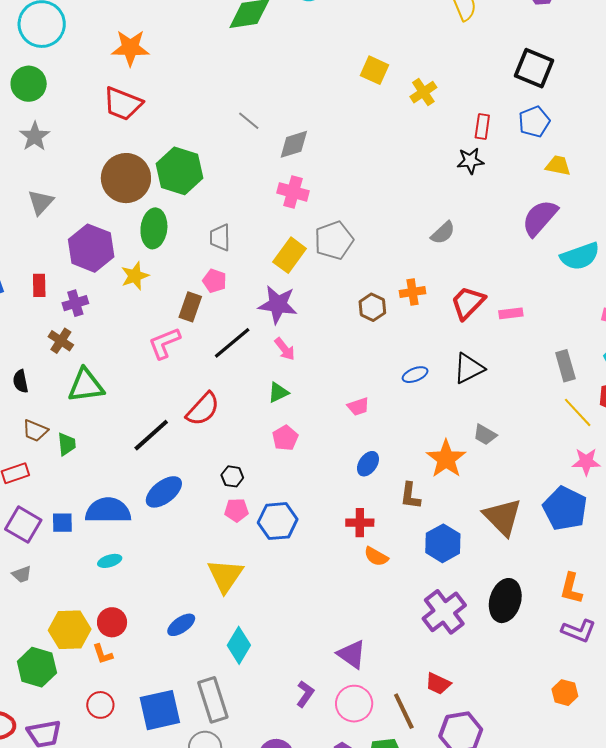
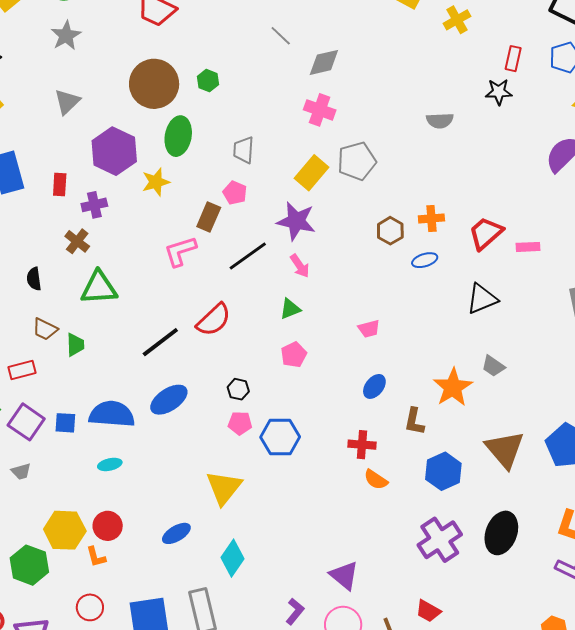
green hexagon: (180, 171) -> (208, 81), size x0.5
gray semicircle: (443, 233) -> (440, 121), moved, turned 36
blue ellipse: (415, 375) -> (425, 260), moved

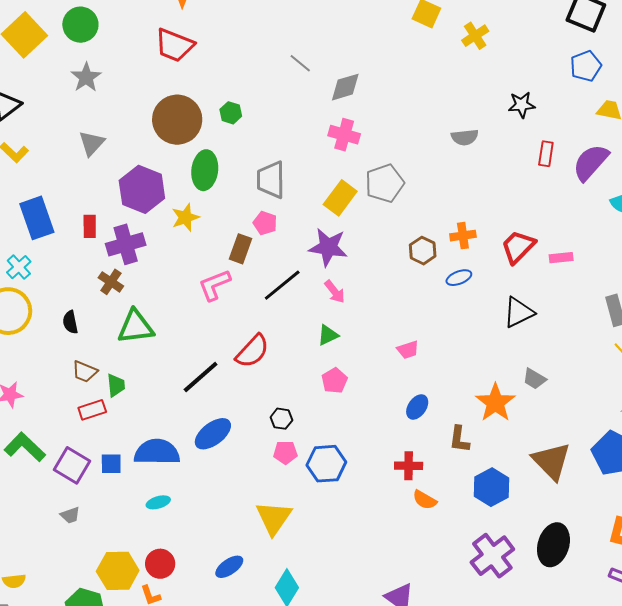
red rectangle: (513, 59) -> (546, 154), moved
gray trapezoid: (244, 150) -> (271, 180), size x1.4
purple cross: (94, 205) -> (126, 244), size x1.5
red rectangle: (22, 370) -> (92, 410), moved

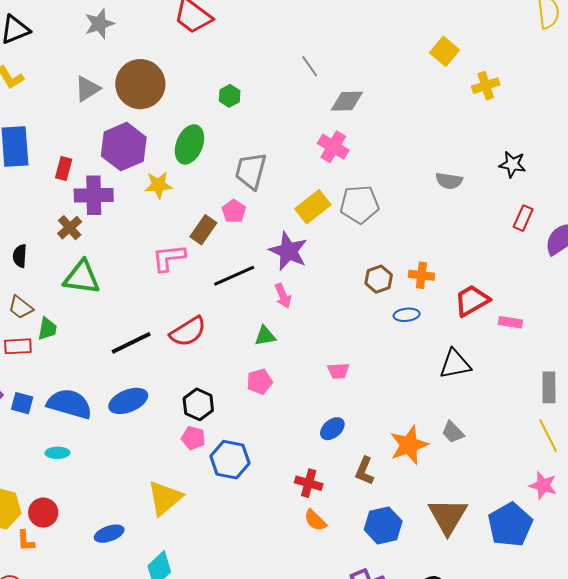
brown circle: (177, 120) -> (140, 84), moved
black hexagon: (281, 419) -> (198, 404), size x1.4

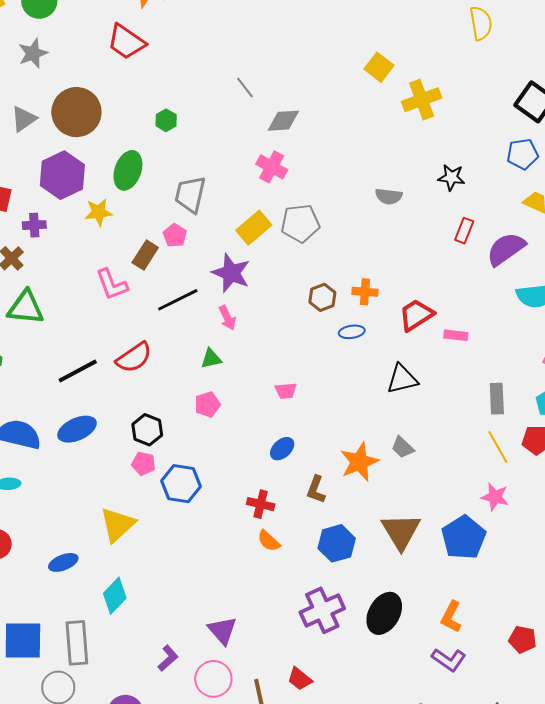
yellow cross: (486, 86) -> (422, 100), size x1.4
purple cross: (94, 195) -> (34, 225), size x0.6
pink L-shape: (169, 258) -> (112, 284), turned -102

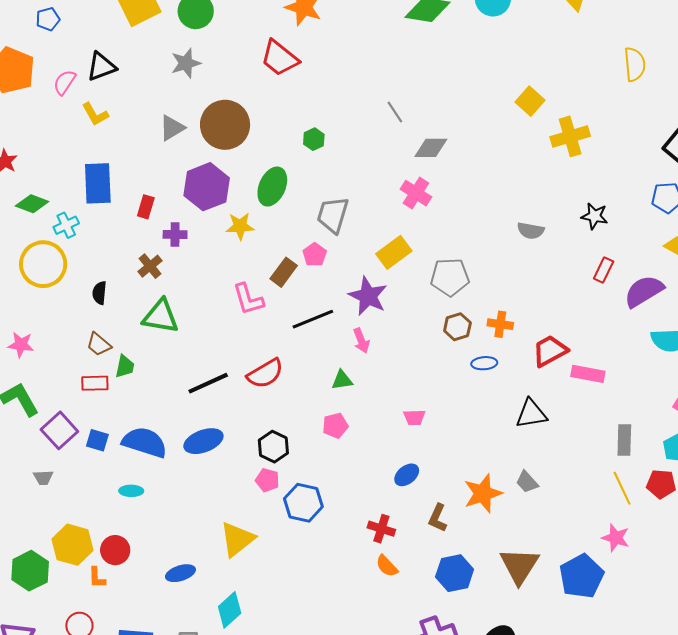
gray pentagon: (300, 223) -> (450, 277), moved
pink rectangle: (456, 335) -> (588, 374), size x1.4

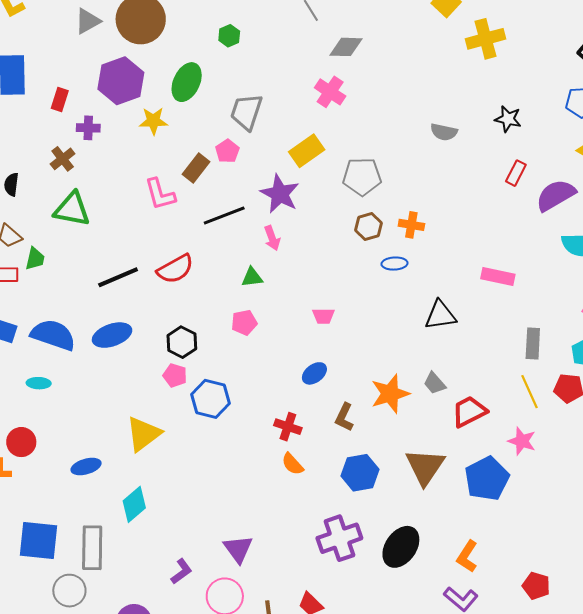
red trapezoid: (550, 351) -> (469, 412), moved

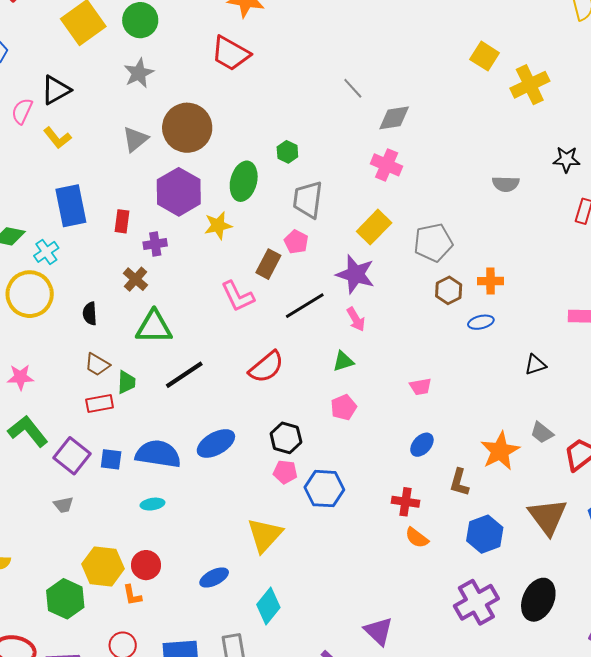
green hexagon: (229, 36) -> (287, 152), moved
black line: (118, 277) -> (184, 375), moved
black triangle: (440, 315) -> (535, 365), size x0.7

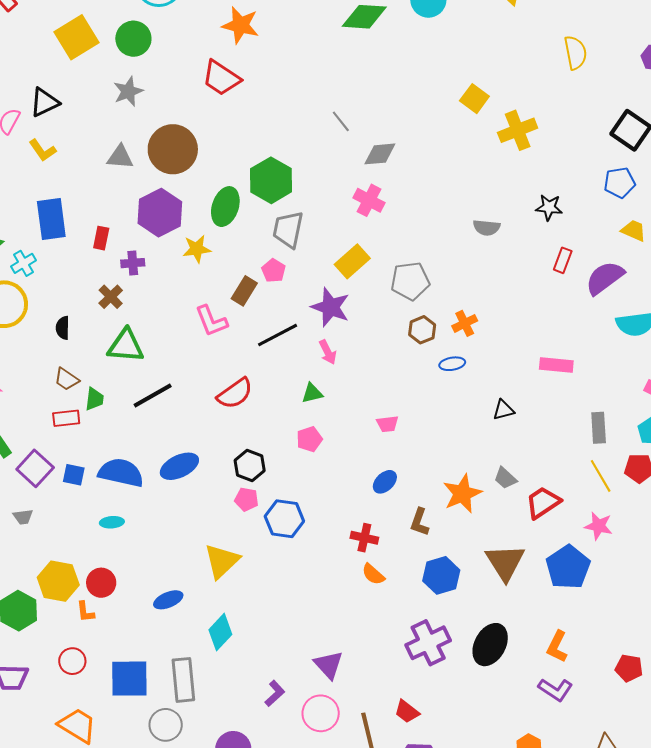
gray triangle: (135, 139) -> (120, 157), turned 40
green hexagon: (287, 152) -> (271, 180), size x2.0
orange cross: (491, 281) -> (465, 323), turned -30

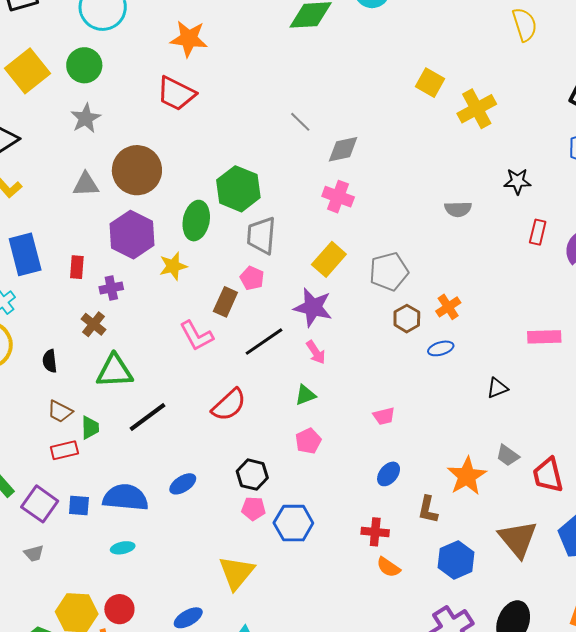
blue ellipse: (179, 466) -> (183, 484), size x0.7
red trapezoid: (543, 503) -> (548, 475), turned -63

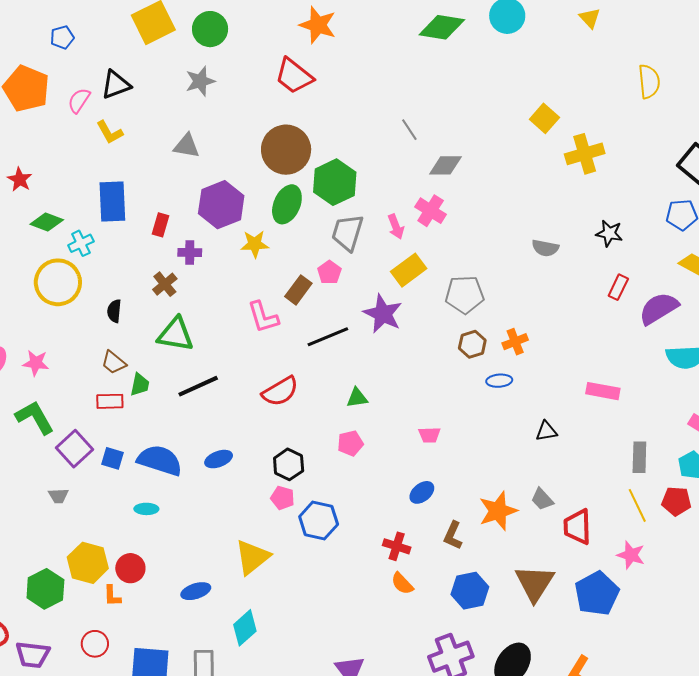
brown circle: (137, 170) -> (286, 150), moved
pink arrow: (316, 352) -> (396, 227), moved

